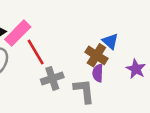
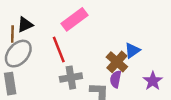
pink rectangle: (18, 33) -> (75, 19), moved
blue triangle: (110, 41) -> (132, 50), turned 35

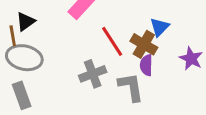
red line: (59, 50) -> (112, 41), moved
gray ellipse: (18, 54) -> (24, 58), turned 72

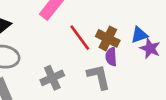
blue triangle: (159, 27) -> (139, 35), moved, turned 30
gray cross: (93, 74) -> (52, 78), moved

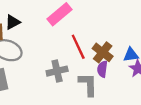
gray cross: (52, 78) -> (57, 71), moved

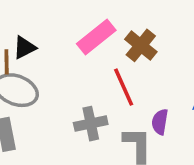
brown cross: (103, 52) -> (141, 45), moved

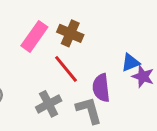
purple semicircle: (160, 122) -> (101, 88), size x1.4

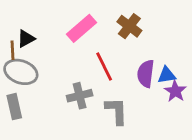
brown cross: (70, 33) -> (129, 26), moved
purple semicircle: (101, 88) -> (146, 74), moved

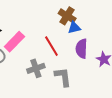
pink rectangle: (81, 28) -> (14, 42), moved
blue triangle: (167, 75) -> (74, 28), moved

